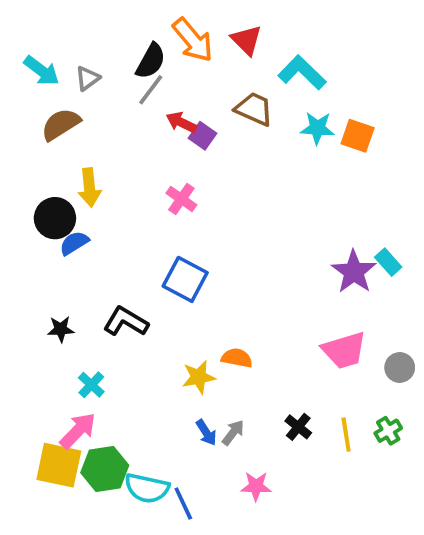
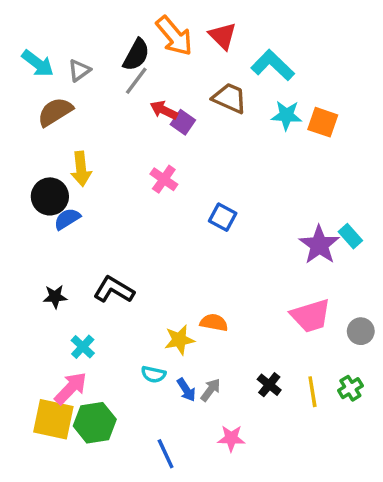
blue square: (185, 279) -> (223, 217), moved, size x0.7
cyan semicircle: (147, 488) -> (154, 374), moved, size x0.6

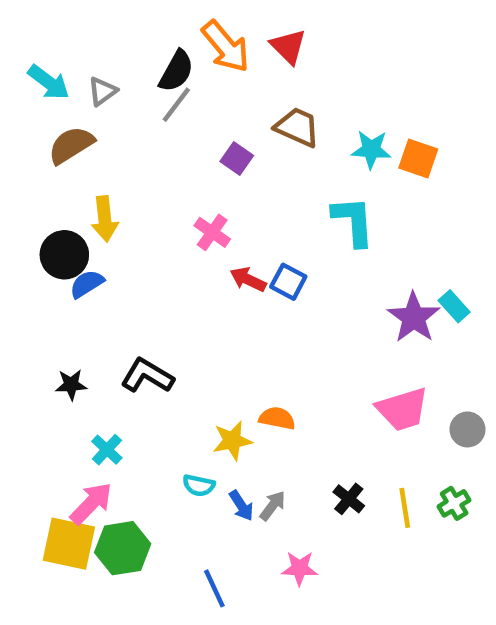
cyan L-shape: (273, 65) -> (353, 221), moved, turned 42
red arrow: (164, 110) -> (248, 279), moved

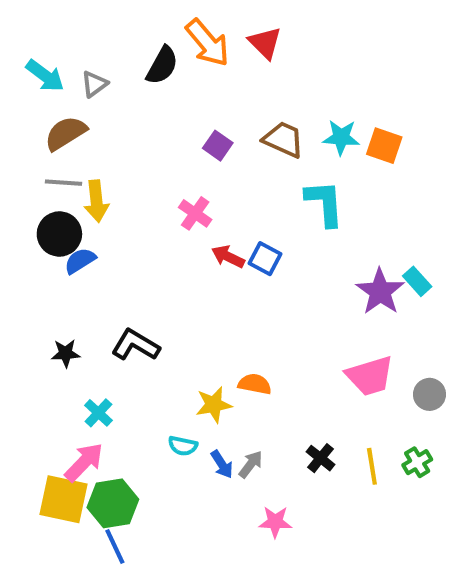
gray line: (176, 105) -> (64, 183), moved, turned 57
brown trapezoid: (297, 127) -> (284, 139), moved
blue line: (214, 588) -> (115, 547), moved

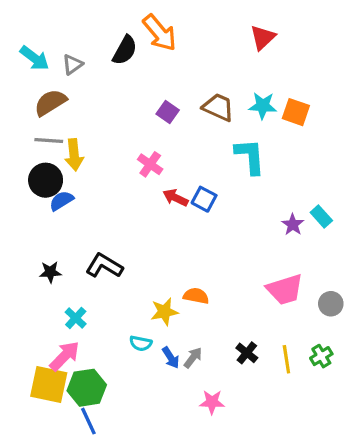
red triangle: (265, 43) -> (263, 38), moved, turned 32
purple star: (380, 292) -> (293, 225), size x0.6

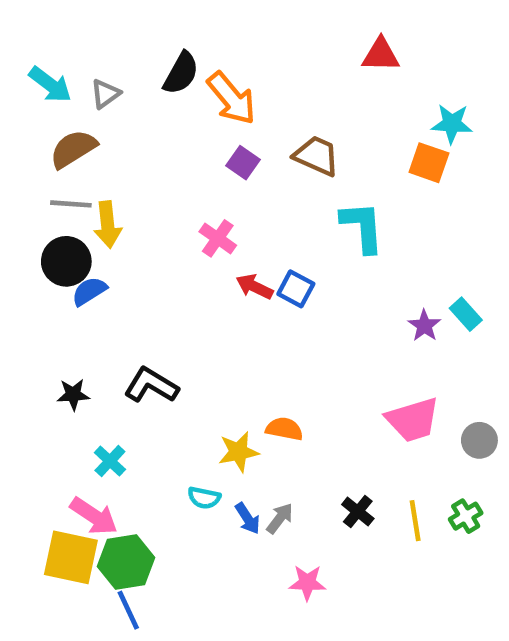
orange arrow: (160, 33) -> (232, 98), moved
red triangle: (263, 38) -> (381, 55), turned 44
cyan star: (263, 106) -> (452, 124), moved
pink arrow: (65, 356) -> (94, 516), turned 80

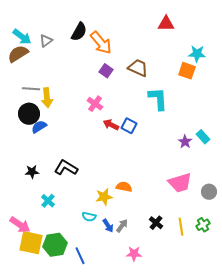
brown semicircle: (73, 149) -> (18, 54), moved
pink arrow: (94, 516) -> (20, 225), moved
blue line: (128, 610) -> (80, 256), moved

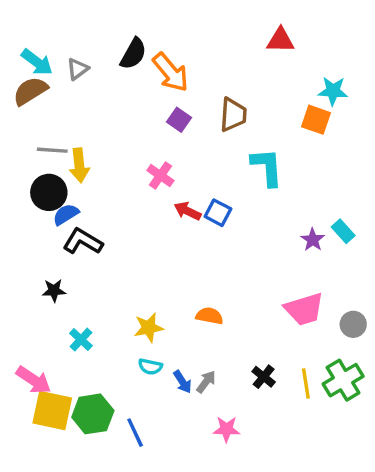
brown trapezoid: (138, 68) -> (233, 115), turned 70
black L-shape: (66, 168) -> (83, 241), moved
yellow star: (104, 197) -> (149, 328), moved
green cross: (203, 225) -> (343, 380), size x1.6

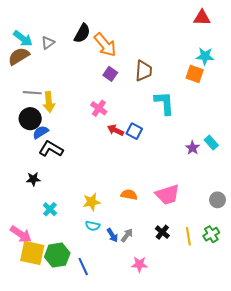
red triangle: (281, 40) -> (202, 18), moved
pink trapezoid: (304, 309) -> (168, 195), moved
green cross: (343, 380) -> (211, 234), size x0.7

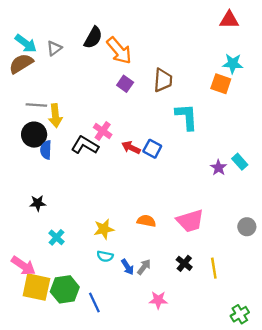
pink cross: (99, 108) -> (103, 131), moved
blue semicircle: (41, 132) -> (46, 150), turned -56
black L-shape: (51, 149) -> (85, 145), moved
green cross: (211, 234) -> (240, 314), moved

